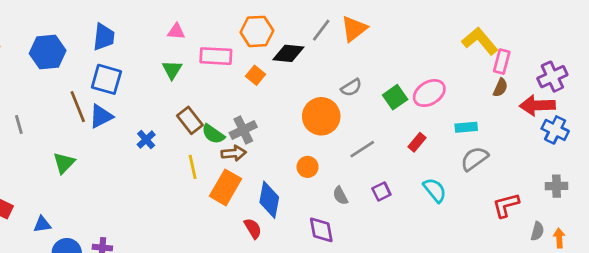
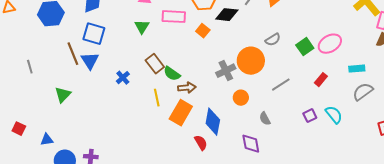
blue triangle: (101, 116) -> (90, 61), turned -36
gray cross: (243, 130) -> (226, 71), moved
purple square: (381, 192) -> (310, 116), moved

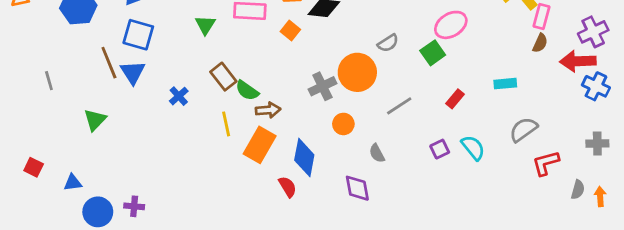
pink ellipse: (330, 44) -> (451, 25), moved
gray semicircle: (363, 92) -> (523, 130), moved

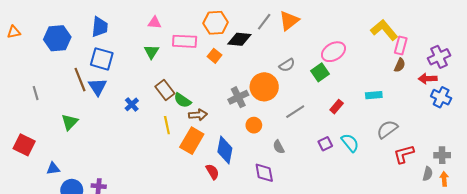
red arrow: (578, 61) -> (428, 79), size x0.7
gray cross: (597, 144) -> (442, 155), moved
red square: (34, 167) -> (24, 145), moved, size x1.5

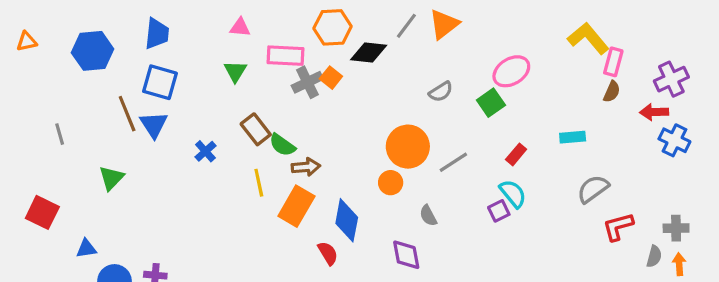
orange circle: (264, 87) -> (408, 147), moved
gray cross: (238, 97) -> (307, 82), moved
cyan semicircle: (350, 143) -> (513, 194), moved

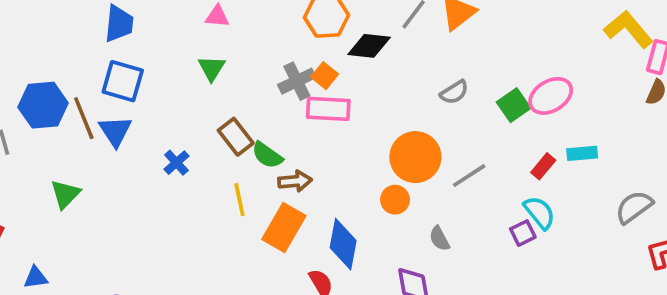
blue hexagon: (93, 51) -> (43, 105), moved
pink rectangle: (285, 56) -> (328, 109), moved
pink ellipse: (511, 71) -> (551, 96), moved
cyan rectangle: (573, 137) -> (582, 153), moved

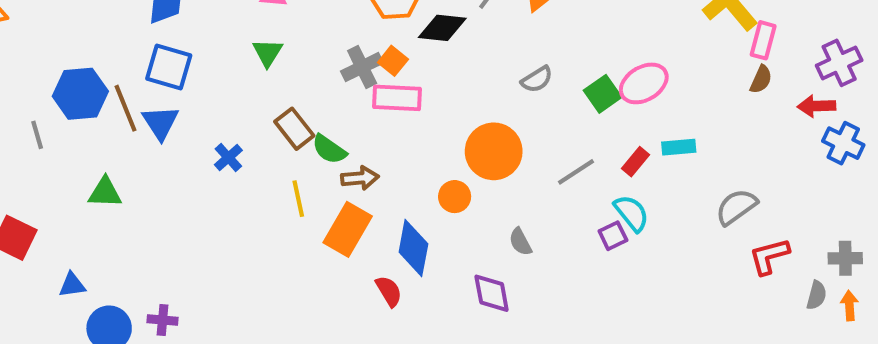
gray line: (469, 176) -> (576, 172), moved
green triangle: (65, 194) -> (105, 192), turned 48
orange circle: (395, 200) -> (455, 197), moved

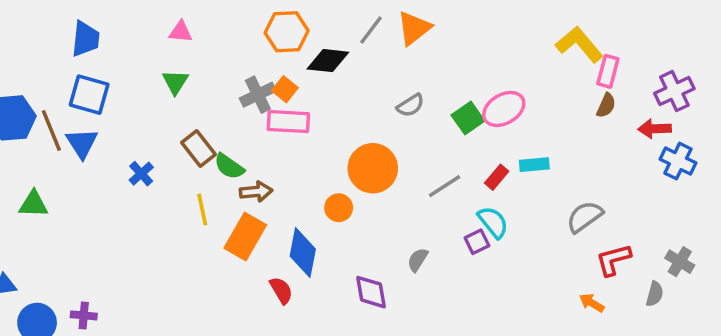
gray semicircle: (520, 242) -> (418, 260), moved, turned 60
gray cross: (845, 258) -> (680, 262), turned 32
orange arrow: (849, 306) -> (592, 303), moved, turned -55

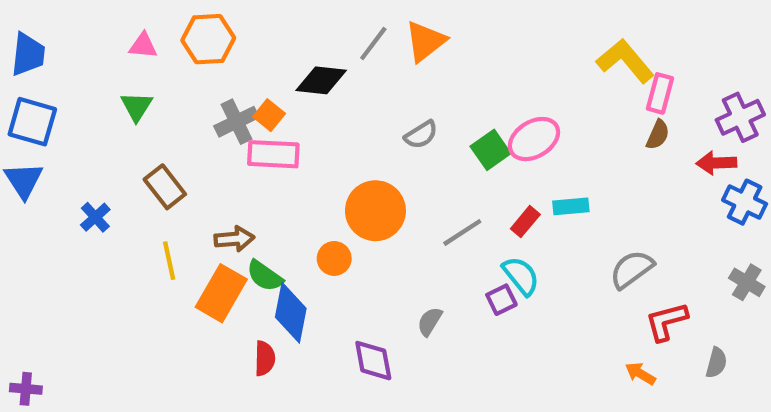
orange hexagon: (287, 32) -> (208, 39), moved
green semicircle: (229, 166) -> (265, 276), moved
gray cross: (680, 262) -> (747, 282), moved
red semicircle: (281, 290) -> (265, 358), turned 32

